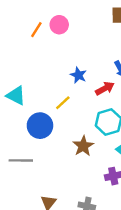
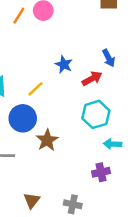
yellow line: (63, 103) -> (36, 89), moved
brown star: (83, 146) -> (47, 140), moved

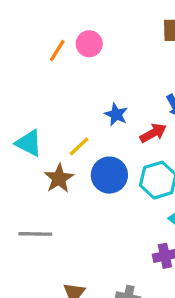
blue circle: (23, 118) -> (109, 175), moved
brown star: (47, 140) -> (59, 178), moved

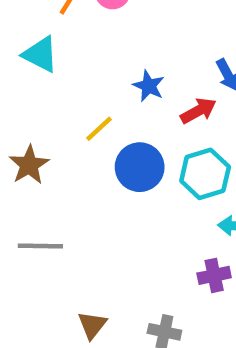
cyan triangle: (29, 143) -> (40, 54), moved
brown star: (59, 178) -> (29, 165), moved

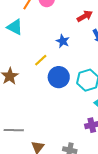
red arrow: (198, 111) -> (85, 16), moved
gray line: (40, 246) -> (14, 130), moved

